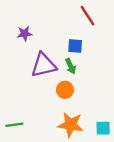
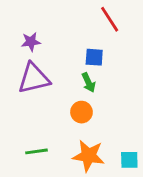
purple triangle: (44, 65) -> (34, 78), moved
green line: (14, 125) -> (36, 151), moved

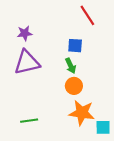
orange circle: (82, 112) -> (74, 86), moved
orange star: (89, 156) -> (82, 113), moved

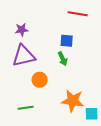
red line: (87, 15) -> (78, 14), turned -48
orange circle: (74, 86) -> (40, 80), moved

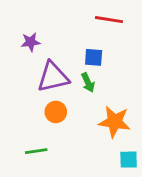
purple triangle: (24, 56) -> (53, 77), moved
orange star: (73, 101) -> (115, 122), moved

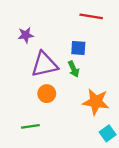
cyan square: (129, 160) -> (108, 133), turned -35

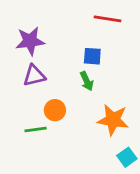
purple star: (26, 35) -> (30, 41), size x1.5
purple triangle: (44, 64) -> (34, 76), moved, size x0.7
green line: (30, 126) -> (36, 130), moved

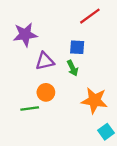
red line: (107, 19) -> (90, 16), turned -45
purple triangle: (34, 76) -> (45, 61), moved

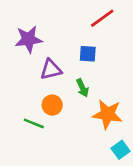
green arrow: (73, 68) -> (82, 88), moved
green line: (30, 109) -> (34, 123), turned 30

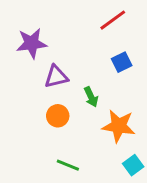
blue square: (88, 54) -> (122, 62), moved, turned -30
green line: (34, 123) -> (68, 165), moved

